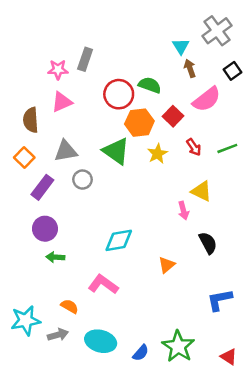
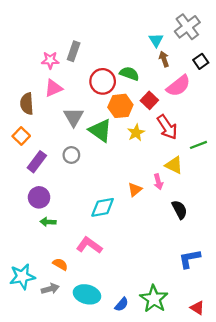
red arrow: (194, 147) -> (167, 127), size x1.6
green line: (227, 148) -> (198, 145), moved
gray triangle: (66, 151) -> (74, 117), moved, turned -50
orange triangle: (167, 265) -> (135, 190), moved

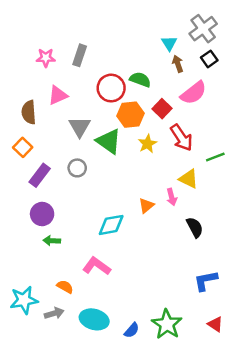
pink star: (50, 60) -> (46, 58), moved
black square: (201, 61) -> (209, 59), moved
red triangle: (197, 308) -> (215, 324), moved

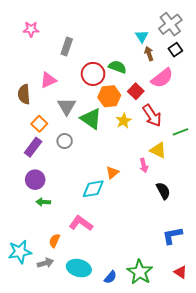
pink star: (46, 58) -> (31, 29), moved
orange square: (23, 147) -> (39, 124), moved
orange triangle: (146, 206) -> (112, 173), moved
orange semicircle: (65, 287) -> (54, 241), turned -96

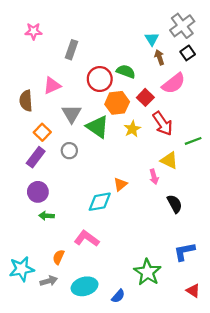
cyan ellipse: (79, 268) -> (85, 286), turned -30
green star: (140, 272) -> (147, 272), moved

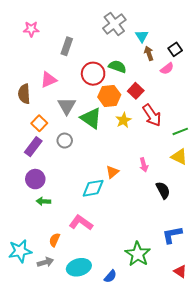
gray cross: (182, 26) -> (114, 24), moved
pink semicircle: (174, 83) -> (167, 69), moved, size x0.6
yellow triangle: (169, 160) -> (179, 157), moved

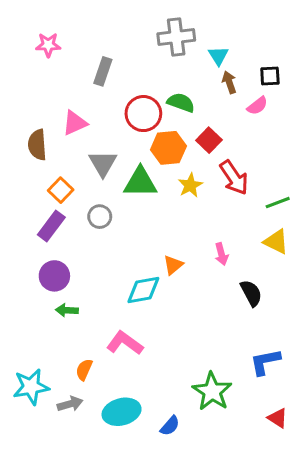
gray cross: (114, 24) -> (176, 37), turned 30
black square: (175, 49) -> (270, 76), turned 32
green triangle: (91, 118) -> (140, 182), turned -35

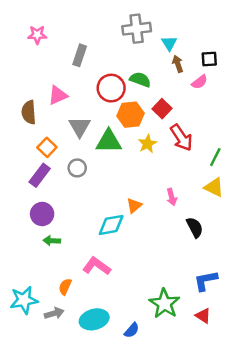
green line: (278, 203) -> (215, 157), turned -42
red triangle: (278, 418) -> (203, 316), moved

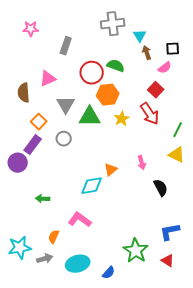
red square: (162, 109) -> (156, 90), moved
purple circle: (42, 214) -> (18, 163), moved

